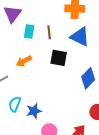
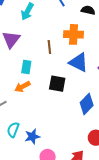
cyan rectangle: (29, 32) -> (26, 67), moved
brown line: (49, 32) -> (49, 47), moved

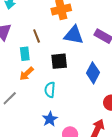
brown line: (49, 47) -> (37, 36), moved
cyan semicircle: (13, 130) -> (50, 90), moved

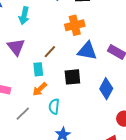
brown line: (37, 36) -> (50, 52), turned 64
cyan semicircle: (50, 90) -> (54, 107), moved

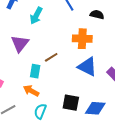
black square: (72, 77) -> (71, 103), moved
orange arrow: (40, 89) -> (31, 91), turned 56
blue diamond: (106, 89) -> (95, 108), turned 50

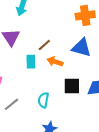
orange cross: (82, 39) -> (85, 15), moved
orange arrow: (31, 91) -> (55, 62), moved

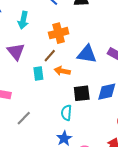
orange cross: (85, 15) -> (59, 33), moved
cyan semicircle: (43, 100) -> (66, 113), moved

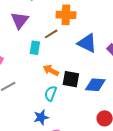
orange arrow: (62, 71) -> (51, 70), moved

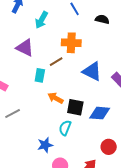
purple triangle: (20, 20) -> (25, 48), turned -42
cyan semicircle: (51, 93) -> (65, 128), moved

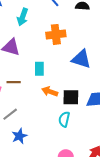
brown line: (56, 62) -> (14, 82), moved, turned 40
cyan rectangle: (40, 75) -> (39, 69), moved
blue star: (45, 145) -> (19, 136), moved

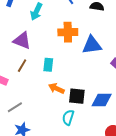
blue triangle: (81, 59) -> (92, 45), moved, turned -30
brown line: (14, 82) -> (22, 66), moved, turned -64

